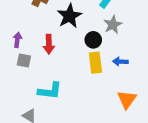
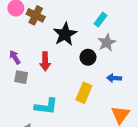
purple arrow: (17, 40) -> (15, 57), turned -40
yellow rectangle: (95, 63) -> (84, 93), moved, turned 30

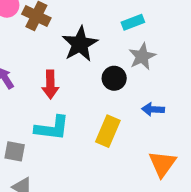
cyan rectangle: (101, 20) -> (133, 22), turned 32
gray square: (21, 77) -> (15, 151), moved
cyan L-shape: (46, 106) -> (52, 128), moved

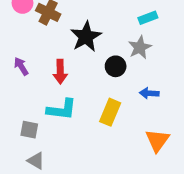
cyan rectangle: (133, 22) -> (148, 18), moved

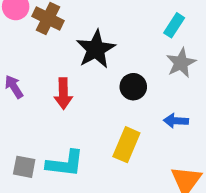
cyan rectangle: (148, 18) -> (174, 25), turned -36
gray star: (140, 47) -> (181, 63), moved
cyan L-shape: (62, 109) -> (65, 163), moved

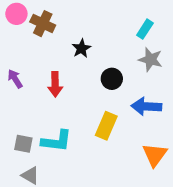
black star: (96, 49) -> (81, 48), size x0.6
gray star: (181, 63) -> (150, 59), turned -30
blue arrow: (176, 121) -> (146, 106), size x1.5

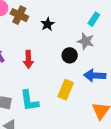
black star: (81, 48) -> (47, 24), moved
gray star: (150, 59) -> (86, 41), moved
cyan L-shape: (57, 141) -> (29, 101), turned 75

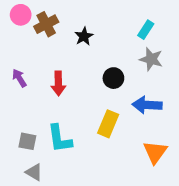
brown cross: (19, 15) -> (46, 24), turned 36
gray star: (86, 41) -> (151, 59), moved

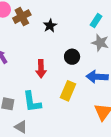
red arrow: (58, 83) -> (41, 69), moved
gray triangle: (34, 172) -> (21, 127), moved

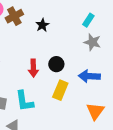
black circle: (72, 57) -> (56, 64), moved

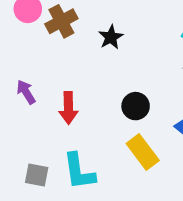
red arrow: (33, 68) -> (68, 108), moved
yellow rectangle: (60, 90) -> (143, 152), turned -60

